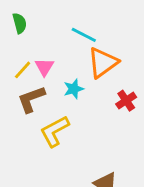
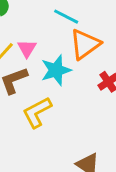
cyan star: (74, 89) -> (56, 70), size x1.5

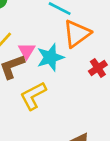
pink triangle: (27, 48) -> (27, 51), moved

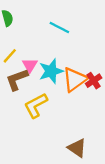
orange triangle: (77, 34) -> (75, 79), moved

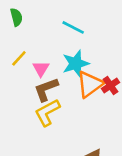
cyan star: (51, 71) -> (76, 64), moved
brown L-shape: (17, 79) -> (46, 89), moved

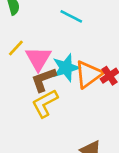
cyan star: (76, 64) -> (66, 68), moved
pink triangle: (41, 69) -> (38, 59), size x1.5

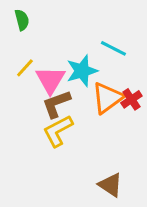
cyan line: (71, 16) -> (113, 48), moved
cyan star: (66, 68) -> (82, 71), moved

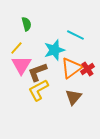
green semicircle: (22, 20) -> (26, 24), moved
pink triangle: (50, 80) -> (21, 65), moved
brown triangle: (110, 185) -> (73, 97), moved, turned 36

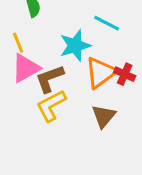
yellow line: (16, 48) -> (18, 43), turned -64
pink triangle: (21, 65) -> (26, 68), turned 30
red cross: (87, 69) -> (125, 74), turned -32

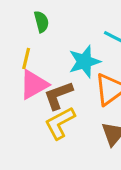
yellow line: (18, 43) -> (26, 58), turned 35

